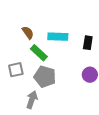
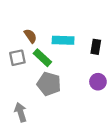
gray square: (16, 70) -> (17, 58), moved
gray arrow: (32, 100) -> (21, 112), moved, turned -36

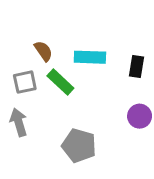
gray pentagon: (49, 84) -> (79, 146), moved
gray arrow: (21, 112) -> (19, 122), moved

